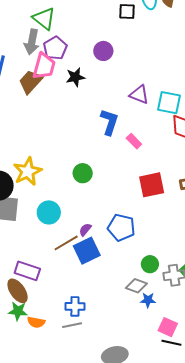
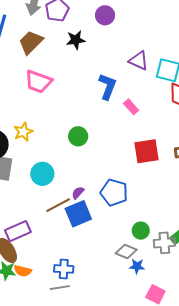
pink trapezoid: (44, 66) -> (38, 82), moved, turned 92
yellow star: (28, 171) -> (23, 132), size x0.7
purple rectangle: (27, 271) -> (18, 231), turned -45
orange semicircle: (36, 322) -> (23, 271), moved

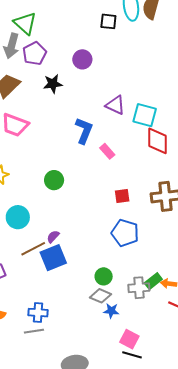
red square: (146, 151) -> (122, 196), size x0.6
blue pentagon: (114, 192) -> (125, 233), moved
green circle: (141, 231) -> (104, 276), moved

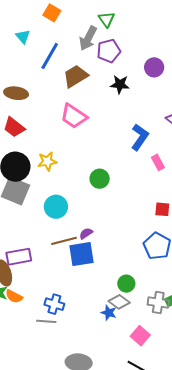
green triangle: (25, 23) -> (106, 19), size x0.7
blue star: (111, 311) -> (109, 313), moved
pink square: (129, 339) -> (140, 336), moved

